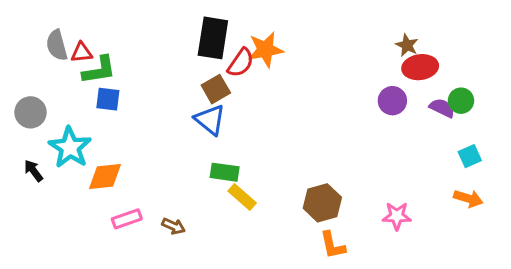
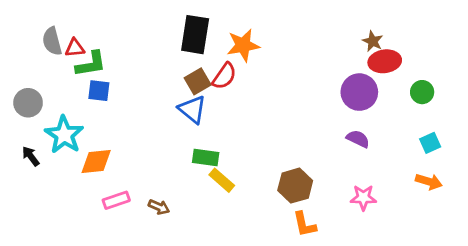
red semicircle: (241, 63) -> (224, 76), moved
purple circle: (392, 101) -> (359, 92), size x1.4
purple semicircle: (442, 108) -> (358, 139), moved

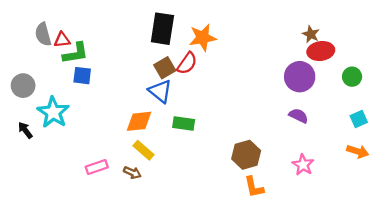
green rectangle: (206, 158) -> (184, 123), moved
orange diamond: (96, 162) -> (139, 121), moved
yellow rectangle: (222, 180) -> (144, 150), moved
pink star: (363, 198) -> (303, 165), turned 30

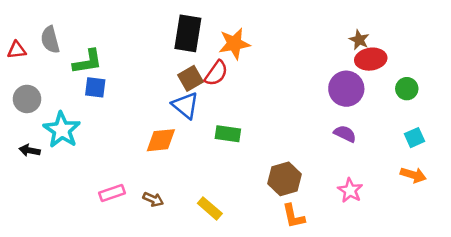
red triangle: (62, 40) -> (17, 50), moved
green rectangle: (184, 123) -> (228, 134), moved
black arrow: (25, 130) -> (30, 150), turned -42
yellow rectangle: (144, 150) -> (210, 208), moved

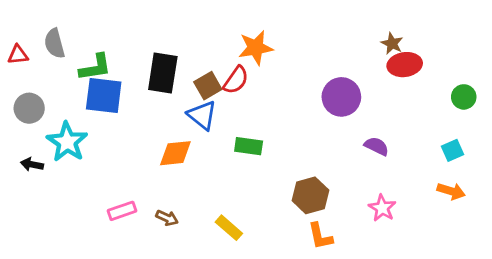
black rectangle: (188, 33) -> (163, 73), moved
blue square: (95, 87) -> (104, 96), size x1.6
purple circle: (346, 89) -> (341, 97), moved
green circle: (407, 89) -> (464, 97), moved

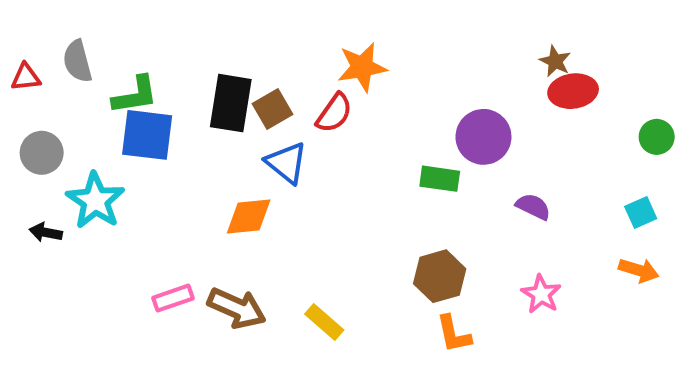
brown square: (208, 86) -> (273, 109), moved
green rectangle: (249, 146) -> (440, 179), moved
brown arrow: (167, 218) -> (237, 308), size x1.8

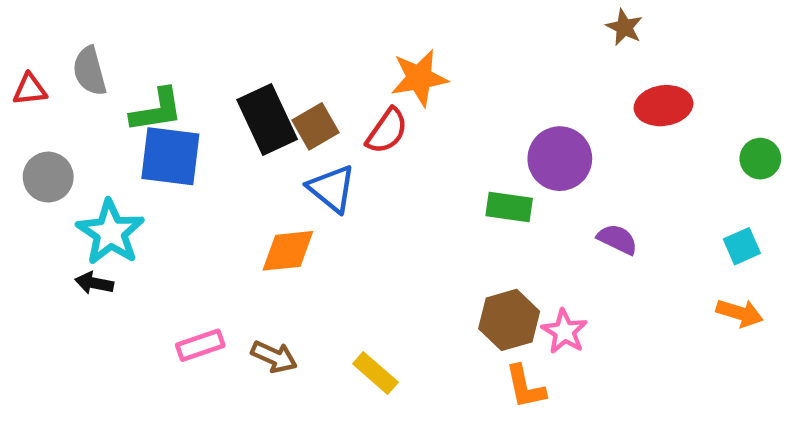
brown star: (555, 61) -> (624, 27), moved
black rectangle: (231, 103) -> (267, 119), turned -34
black arrow: (46, 232) -> (94, 283), moved
pink star: (541, 294) -> (564, 331), moved
brown arrow: (237, 308) -> (274, 357), size x0.7

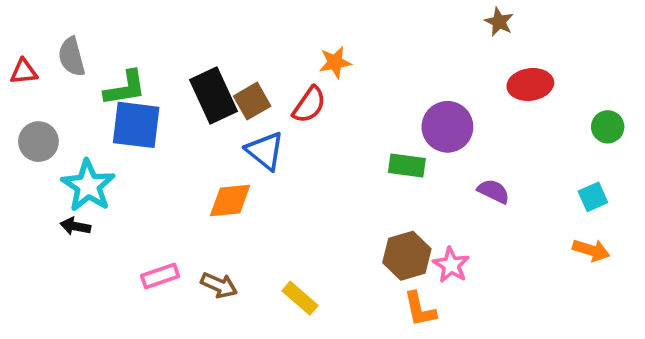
orange star: (419, 78) -> (335, 62), size x0.7

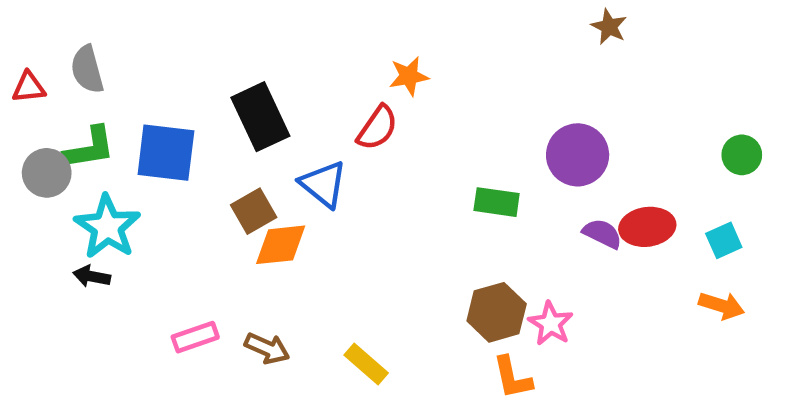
red ellipse: (530, 84) -> (647, 227), moved
green L-shape: (125, 88) -> (89, 148), moved
brown square: (252, 101) -> (254, 211), moved
purple circle: (447, 127) -> (578, 155), moved

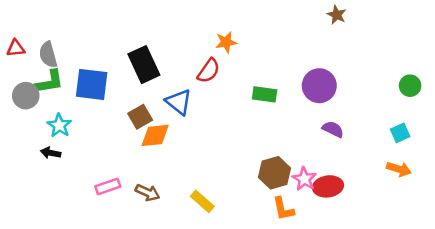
gray semicircle: (87, 69) -> (48, 55), moved
green rectangle: (497, 202) -> (265, 94), moved
cyan star: (107, 227) -> (59, 125), size x0.7
red ellipse: (647, 227) -> (328, 186), moved

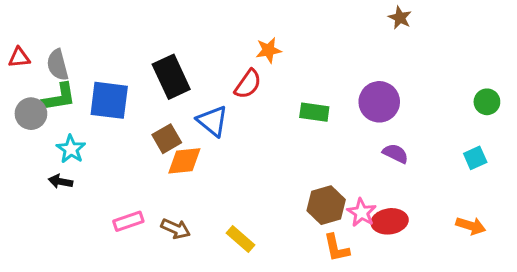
orange arrow: (399, 169) -> (471, 226), moved

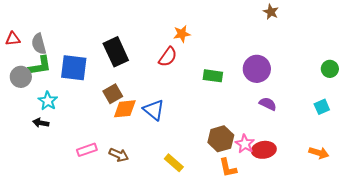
blue triangle: (212, 121) -> (154, 110), moved
yellow rectangle: (241, 239) -> (174, 163), moved

